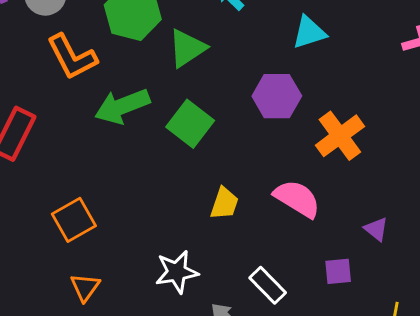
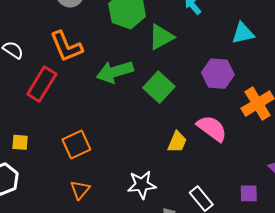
orange L-shape: (72, 57) -> (66, 47), moved
pink semicircle: (297, 199) -> (212, 128), moved

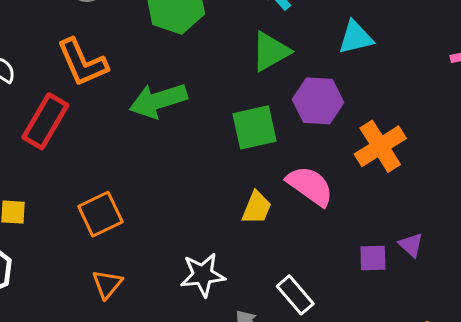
green triangle: (161, 37) -> (271, 51), moved
green square: (159, 87) -> (254, 127), moved, turned 36
purple square: (249, 193) -> (373, 258), moved

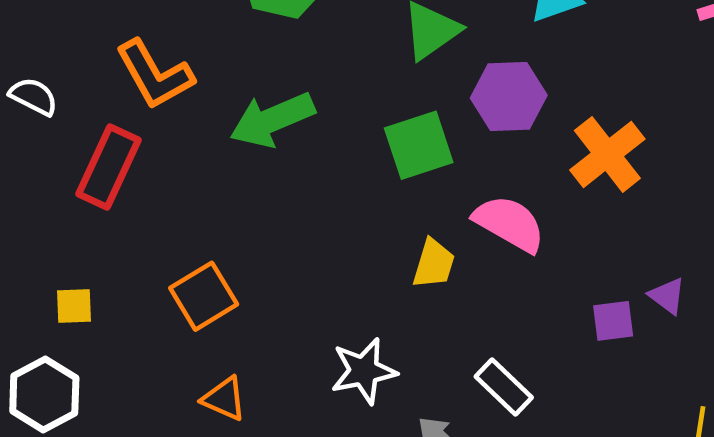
orange triangle: (107, 284) -> (224, 399), turned -40

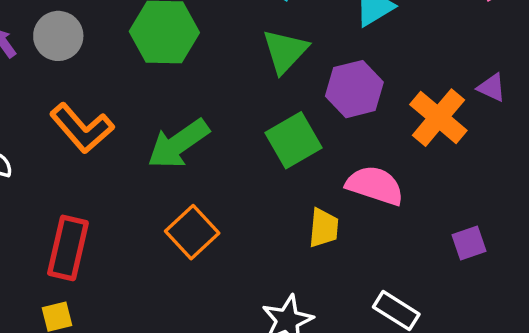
red rectangle: (108, 167) -> (68, 248), moved
orange square: (204, 296) -> (192, 232), moved
purple triangle: (667, 296) -> (492, 88), moved

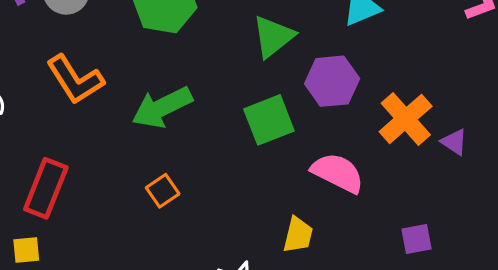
purple triangle: (492, 88) -> (454, 142), moved
yellow trapezoid: (324, 228) -> (298, 235), moved
orange square: (192, 232) -> (163, 191), size x0.7

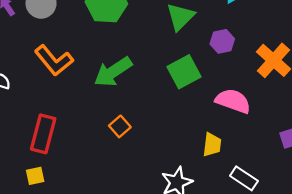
purple hexagon: (332, 81) -> (222, 41), size x0.7

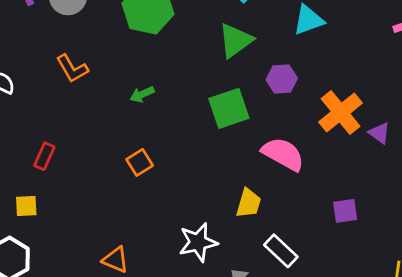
orange L-shape: (54, 60) -> (72, 69), size x0.7
green arrow: (113, 72) -> (142, 94), size x0.5
red rectangle: (43, 134) -> (44, 156), size x0.6

